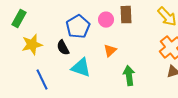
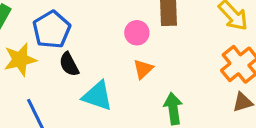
pink circle: (106, 20) -> (137, 33), moved
blue pentagon: (78, 27) -> (52, 30), moved

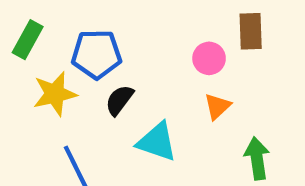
blue pentagon: (52, 30) -> (96, 54), turned 30
black semicircle: (69, 64) -> (119, 100), turned 65

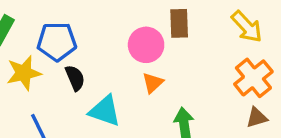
pink circle: (209, 58) -> (146, 45), size x1.4
black semicircle: (119, 100) -> (75, 78), turned 120

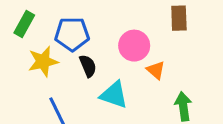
pink circle: (146, 45) -> (134, 46), moved
orange triangle: (153, 83) -> (156, 70), turned -36

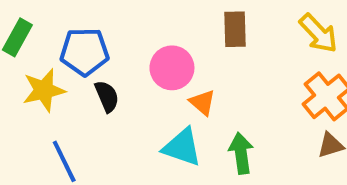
cyan triangle: (114, 95) -> (182, 147), moved

